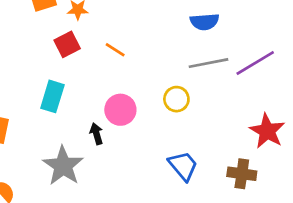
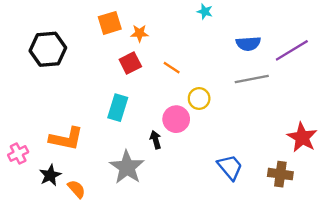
purple line: (255, 63) -> (292, 50), moved
yellow circle: (176, 99) -> (199, 98), moved

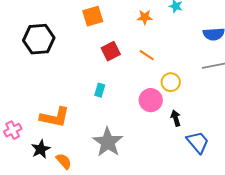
orange star: (140, 33) -> (145, 17), moved
cyan rectangle: (118, 108) -> (100, 90), size x0.6
black arrow: (156, 140) -> (176, 118), moved

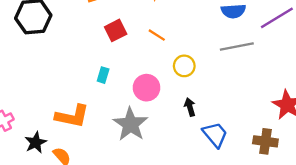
pink circle: (151, 100) -> (147, 88), moved
orange L-shape: (55, 117) -> (72, 116), moved
gray star: (108, 142) -> (130, 124), moved

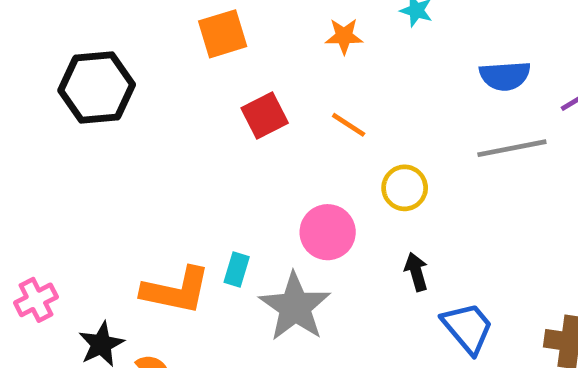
cyan rectangle: (103, 75) -> (237, 270), moved

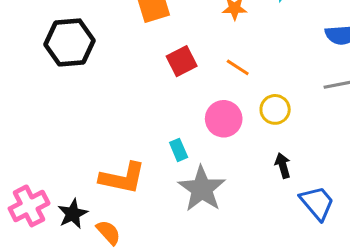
pink circle: (328, 232) -> (224, 119), moved
cyan rectangle: (237, 270) -> (179, 150), moved, turned -40
pink cross: (36, 300) -> (29, 206), moved, size x1.4

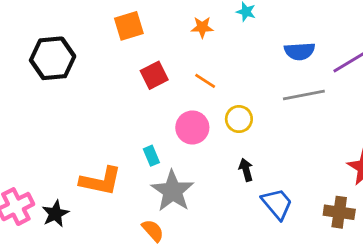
orange semicircle: (108, 232) -> (153, 231), moved

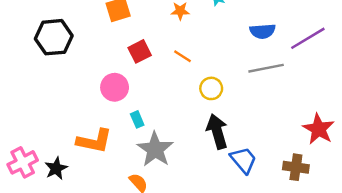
pink circle: (192, 127) -> (115, 87), moved
black arrow: (246, 170) -> (217, 131), size x1.8

